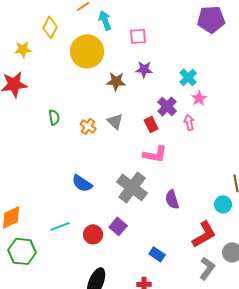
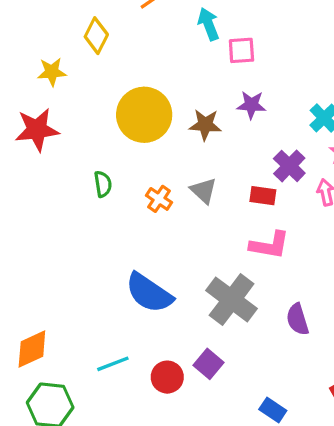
cyan arrow: (105, 20) -> (208, 24), moved
yellow circle: (87, 51) -> (144, 115), moved
red rectangle: (151, 124) -> (263, 196), turned -56
blue semicircle: (82, 183) -> (149, 293), size x1.4

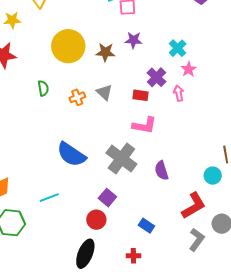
orange cross: (159, 199) -> (77, 97), turned 35
red circle: (167, 377) -> (96, 220), moved

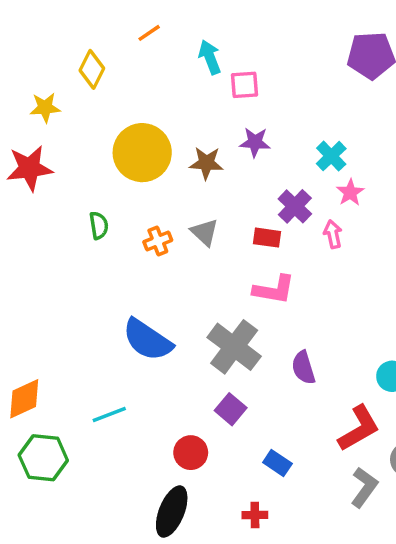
purple square: (107, 198) -> (231, 409), moved

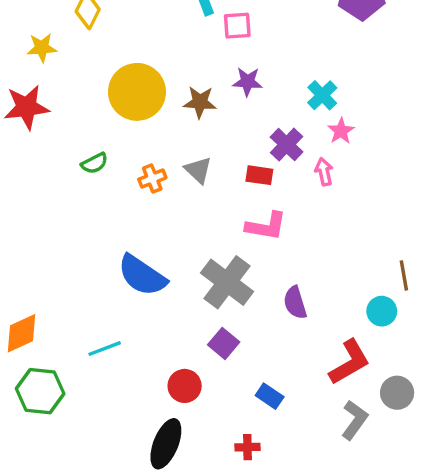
green semicircle: (99, 225) -> (94, 163), turned 72

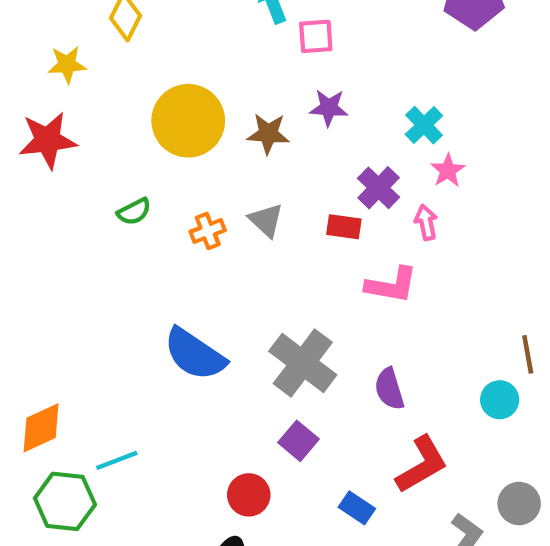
pink L-shape: (266, 226) -> (391, 285), moved
cyan line: (105, 349) -> (117, 460), moved
red L-shape: (349, 362) -> (422, 465), moved

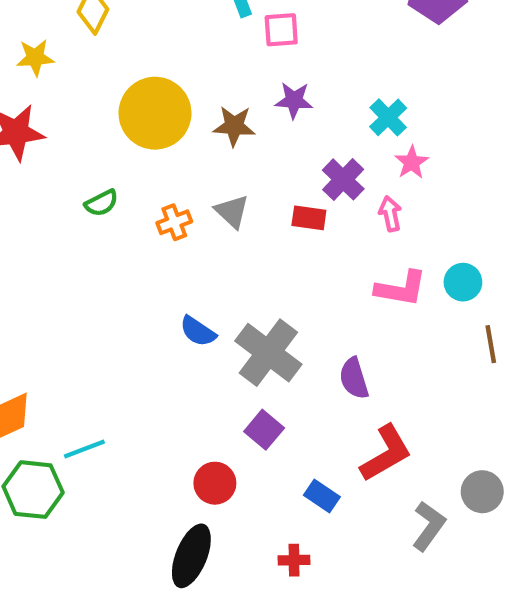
pink L-shape: (391, 285) -> (401, 289), moved
blue semicircle: (195, 354) -> (198, 331), moved, size x0.6
cyan circle: (500, 400) -> (463, 282), moved

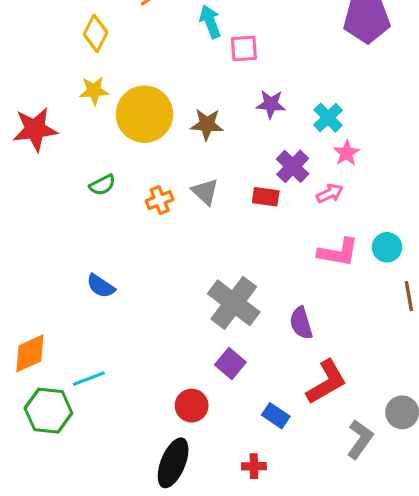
yellow star: (35, 58) -> (94, 91), moved
purple star: (294, 100) -> (271, 104), moved
pink arrow: (390, 214) -> (330, 193), turned 76
blue semicircle: (198, 331) -> (101, 286), moved

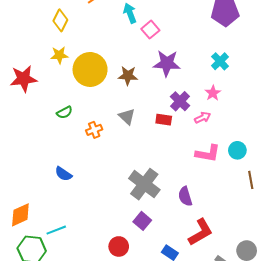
pink square: (244, 49) -> (150, 30), turned -36
purple star: (271, 104) -> (167, 63), size x1.5
cyan cross: (328, 118) -> (220, 61), moved
orange cross: (160, 200) -> (94, 130), moved

